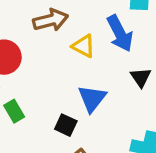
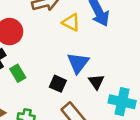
black triangle: (141, 77) -> (96, 82), moved

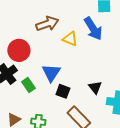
blue triangle: (78, 63) -> (51, 73), moved

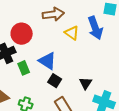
blue triangle: (51, 73) -> (47, 61), turned -42

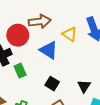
brown arrow: (53, 14) -> (40, 21), moved
blue triangle: (47, 61) -> (49, 50), moved

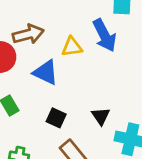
yellow triangle: (70, 34) -> (72, 47), turned -35

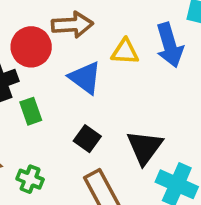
black triangle: (101, 116) -> (145, 147), size x1.5

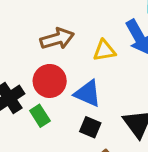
red circle: (31, 47) -> (50, 81), moved
blue triangle: (85, 78) -> (88, 93), moved

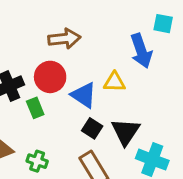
yellow triangle: (104, 51) -> (114, 82), moved
black square: (90, 127) -> (92, 128), moved

